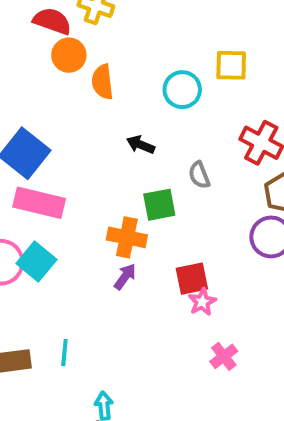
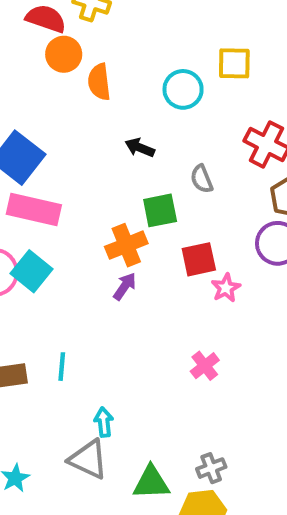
orange cross: (127, 237) -> (126, 245), turned -33
red square: (192, 279) -> (199, 259), moved
pink star: (202, 302) -> (226, 288), moved
pink cross: (224, 356) -> (205, 366), moved

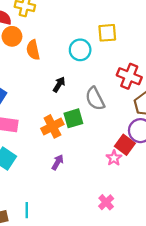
black arrow: (140, 148) -> (59, 84), turned 105
gray semicircle: (202, 179) -> (95, 99), size x1.5
orange cross: (126, 245) -> (52, 126), moved
red square: (199, 259) -> (125, 145), moved, turned -36

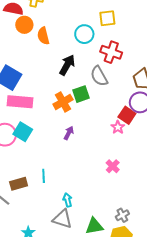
red cross: (129, 76) -> (111, 52), moved
black arrow: (59, 84) -> (67, 65), size x1.5

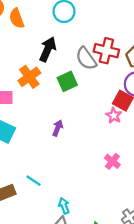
red cross: (111, 52) -> (106, 51), moved
orange cross: (63, 102) -> (29, 77), moved
cyan line: (44, 176) -> (33, 181), turned -48

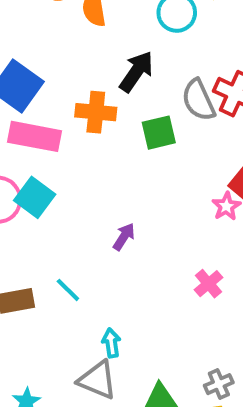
orange cross: (29, 77) -> (96, 112), turned 30
purple arrow: (58, 128) -> (124, 237), moved

